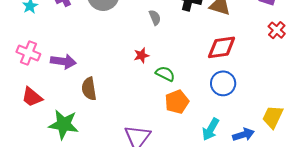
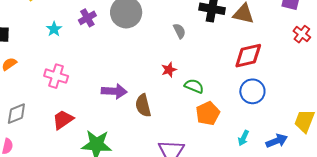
purple arrow: (63, 61) -> (114, 91), moved
brown semicircle: (89, 89) -> (143, 105), moved
red trapezoid: (32, 97) -> (63, 120), turned 110
cyan arrow: (211, 129) -> (243, 138), size x0.7

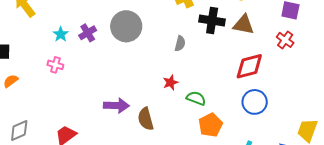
cyan star: (54, 29) -> (61, 34), moved
gray semicircle: (179, 31) -> (180, 43), turned 42
red cross: (302, 34) -> (285, 40), moved
pink cross: (56, 76) -> (55, 65), moved, size x0.7

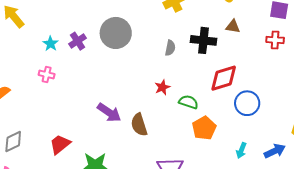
black cross: (212, 20) -> (203, 40), moved
brown triangle: (244, 25) -> (233, 26), size x0.7
red cross: (285, 40) -> (275, 40), turned -30
red diamond: (249, 66) -> (224, 78), moved
purple arrow: (116, 106) -> (109, 113), turned 35

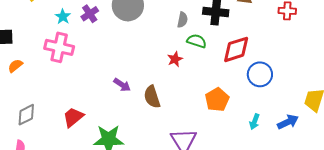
pink cross: (47, 74) -> (59, 47), size x1.8
green semicircle: (188, 102) -> (197, 41), moved
purple arrow: (109, 113) -> (122, 85), size x0.7

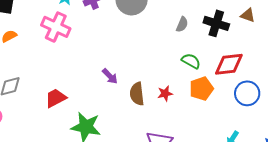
green semicircle: (197, 41) -> (191, 61), moved
red star: (175, 59) -> (165, 93), moved
orange pentagon: (217, 100) -> (201, 89), moved

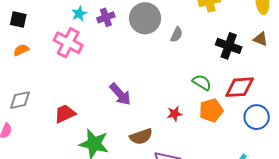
gray semicircle: (182, 24) -> (177, 35), moved
purple arrow: (110, 76) -> (120, 94), size x1.4
brown semicircle: (137, 94) -> (141, 136), moved, turned -105

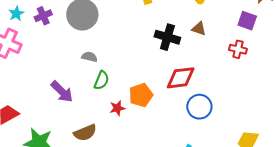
gray semicircle: (177, 35) -> (89, 57), moved, turned -98
green semicircle: (202, 82) -> (101, 80), moved, turned 84
orange pentagon: (211, 110) -> (141, 95), moved

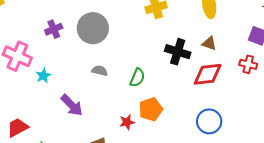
cyan star: (16, 14) -> (43, 76), moved
red diamond: (181, 78) -> (208, 74), moved
green semicircle: (101, 80) -> (137, 78), moved

